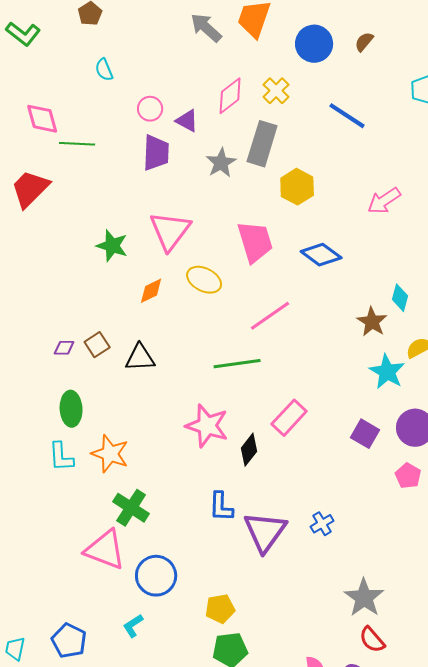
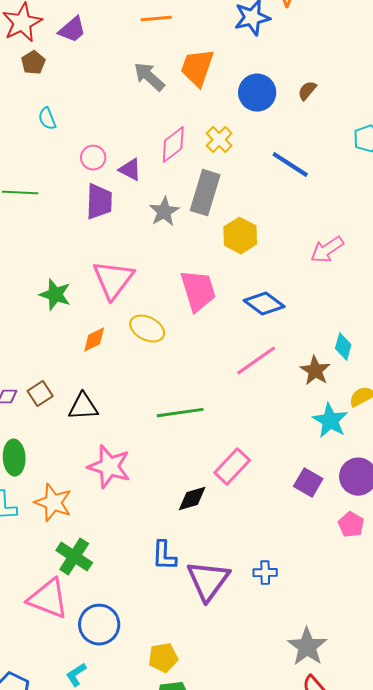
pink line: (270, 316) -> (256, 361), moved
pink star: (207, 426) -> (109, 467), moved
black diamond: (249, 450) -> (192, 499), turned 36
blue cross: (322, 524) -> (265, 573), turned 30

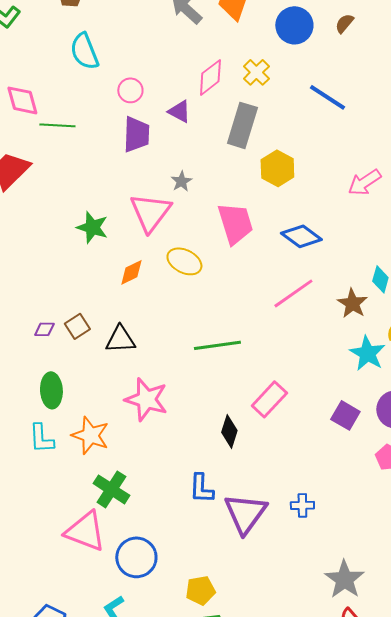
cyan semicircle: (47, 119) -> (84, 51), size x1.6
purple triangle: (130, 170) -> (179, 111), moved
gray star: (164, 212) -> (181, 181), moved, size x0.7
black diamond: (192, 499) -> (229, 431), turned -56

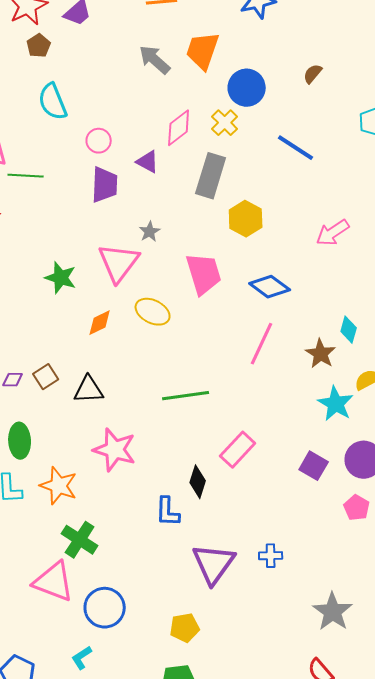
blue circle: (294, 25) -> (247, 88), moved
pink line: (293, 293) -> (262, 344), turned -30
blue L-shape: (201, 488) -> (168, 512), moved
gray star: (344, 579) -> (333, 612), moved
yellow pentagon: (200, 590) -> (185, 628), moved

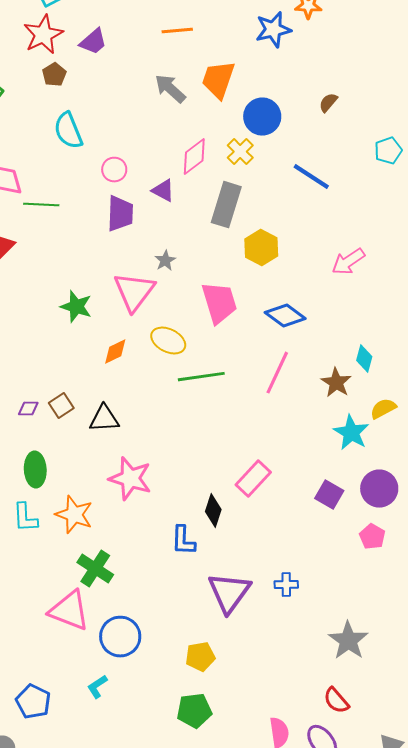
green line: (186, 396) -> (201, 377), moved

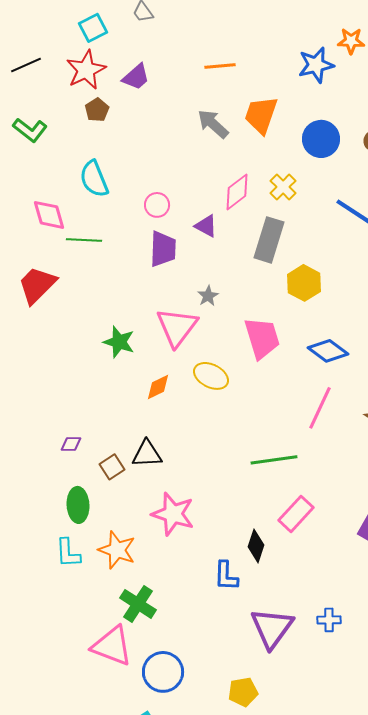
blue circle: (262, 117) -> (321, 139), moved
cyan semicircle: (68, 131) -> (94, 179), moved
green line: (201, 377) -> (274, 460), moved
brown square: (61, 406) -> (112, 467), moved

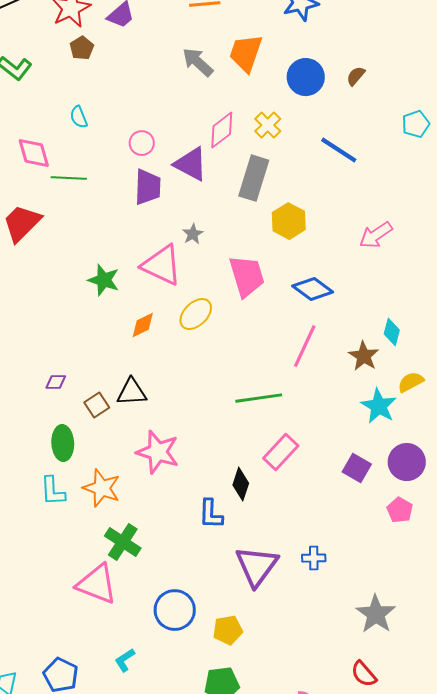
cyan semicircle: (94, 179) -> (79, 117), size x0.6
purple triangle: (206, 226) -> (191, 164), size x1.5
pink triangle: (177, 327) -> (162, 265), turned -42
yellow ellipse: (211, 376) -> (196, 314), turned -72
blue circle: (163, 672) -> (175, 610), moved

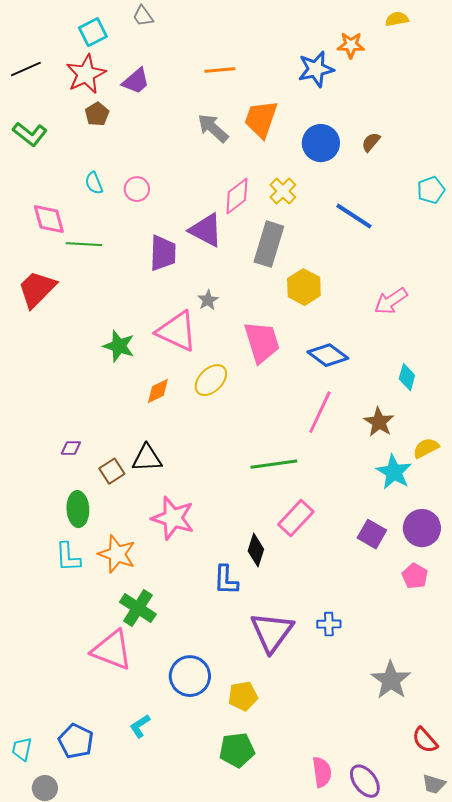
pink circle: (142, 143) -> (137, 189), moved
cyan diamond: (392, 332) -> (407, 377), moved
red semicircle: (364, 674) -> (425, 740), moved

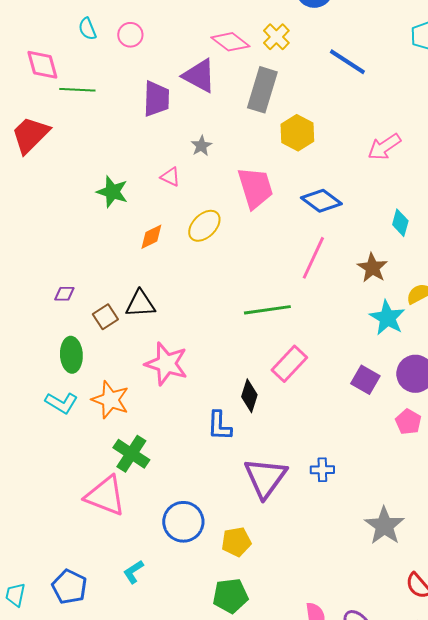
pink diamond: (237, 196) -> (230, 42), turned 75
pink triangle: (177, 331) -> (170, 177), size x0.5
cyan L-shape: (68, 557) -> (61, 403), turned -56

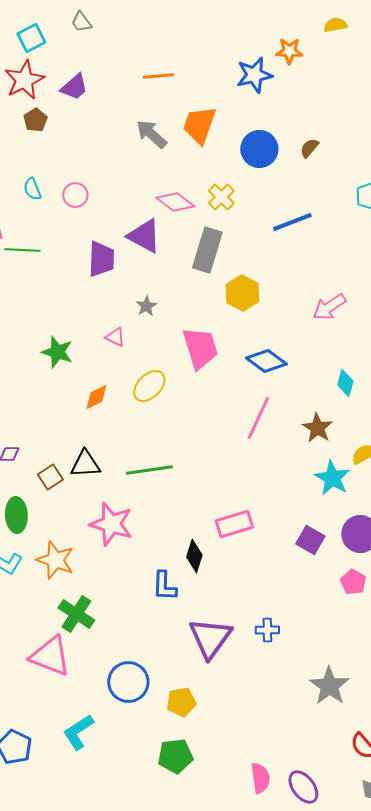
blue line: (347, 62) -> (292, 222), turned -54
green line: (267, 310) -> (149, 470), moved
pink rectangle: (289, 364) -> (234, 524), turned 30
cyan L-shape: (133, 572) -> (78, 732), size x1.5

